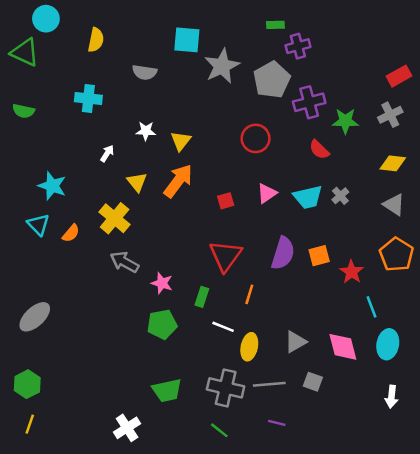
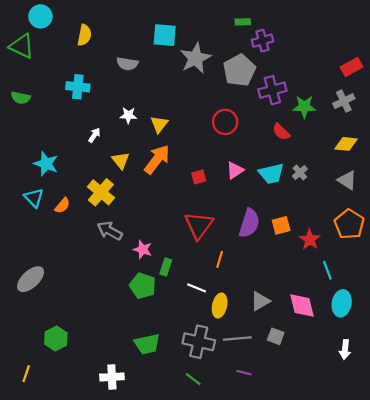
green rectangle: (202, 297) -> (166, 267), moved
green pentagon: (162, 324) -> (143, 286), turned 30
green hexagon: (27, 384) -> (56, 338), moved
white cross: (127, 428) -> (112, 377), turned 30

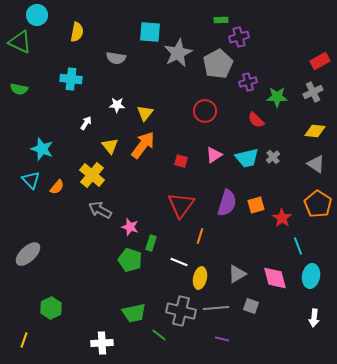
purple cross: (272, 90) -> (248, 82), size x0.7
red square: (199, 177) -> (181, 161), turned 32
green line: (193, 379) -> (159, 335), moved

